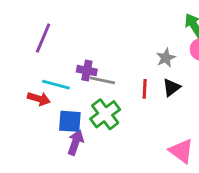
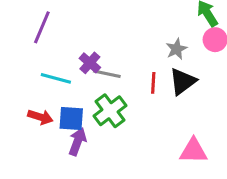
purple cross: (87, 71) -> (90, 63), turned 30
black triangle: (171, 87) -> (183, 81), size x1.4
red arrow: (39, 99) -> (40, 117), moved
pink triangle: (181, 151) -> (193, 151), turned -36

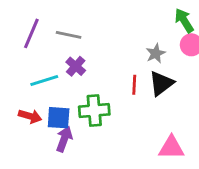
gray line: (107, 74) -> (69, 35), moved
cyan line: (56, 78) -> (44, 81), turned -32
green cross: (110, 111) -> (94, 111), turned 32

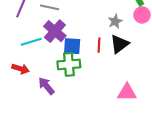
purple cross: (76, 66) -> (55, 31), size x1.5
blue square: (59, 118) -> (72, 46), moved
purple arrow: (64, 139) -> (46, 86), turned -60

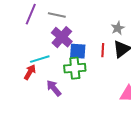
cyan line: (31, 42) -> (40, 59), moved
red arrow: (21, 69) -> (30, 72), turned -77

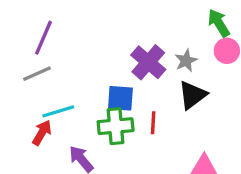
gray line: (57, 15) -> (37, 74), moved, turned -36
purple cross: (62, 37) -> (148, 62), moved
red line: (103, 50) -> (153, 123), moved

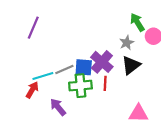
green arrow: (219, 23) -> (137, 22), moved
purple cross: (148, 62) -> (102, 62), moved
gray line: (37, 74) -> (64, 69), moved

